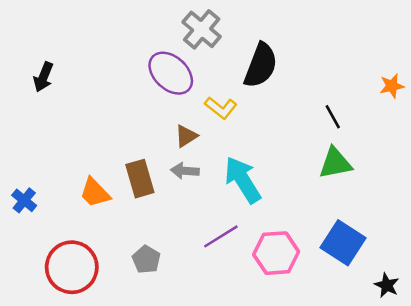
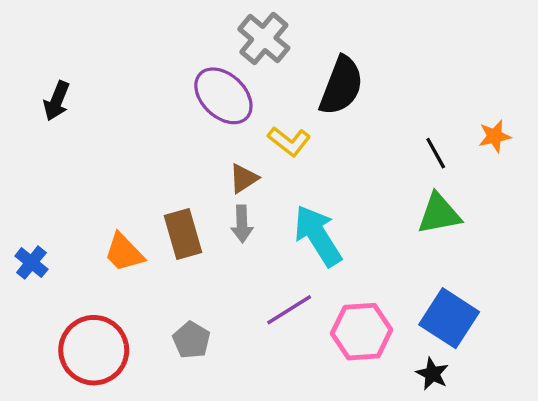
orange star: (392, 86) -> (495, 136), moved
gray arrow: (185, 171) -> (242, 224), turned -96
black star: (387, 285) -> (432, 374), moved

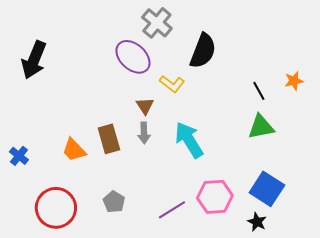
black arrow: (57, 101) -> (34, 60), size x1.6
brown triangle: (244, 178) -> (145, 106), turned -30
purple line: (289, 310) -> (172, 210), moved

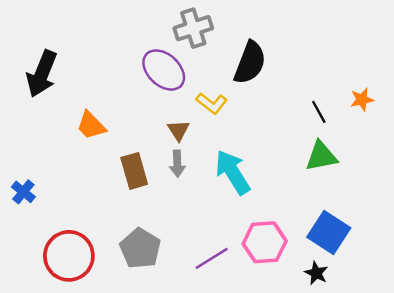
gray cross: (157, 23) -> (193, 28), turned 32
orange trapezoid: (74, 150) -> (91, 125), moved
gray pentagon: (114, 202) -> (140, 248), size x1.5

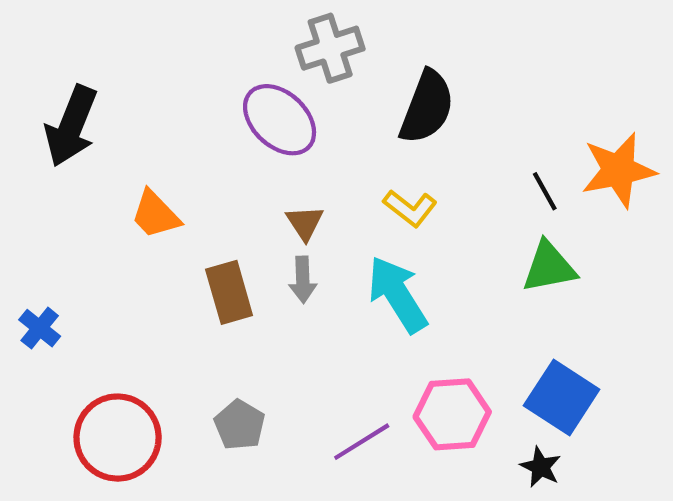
orange star: (362, 100) -> (618, 170), size x1.8
yellow L-shape: (212, 103) -> (410, 208), moved
gray pentagon: (140, 248) -> (240, 425), size x0.7

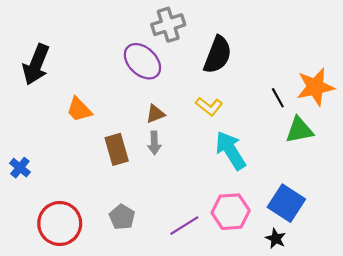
brown triangle: (305, 223) -> (155, 114), turned 42
green triangle: (549, 267) -> (299, 130), moved
cyan arrow: (397, 294) -> (231, 150), moved

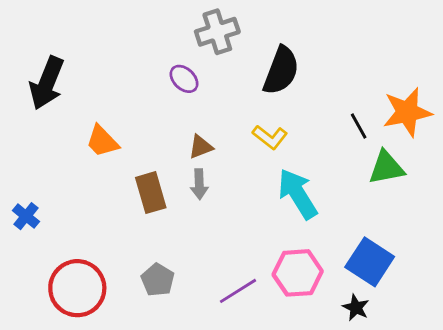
purple ellipse: (142, 61) -> (184, 79), size x0.6

